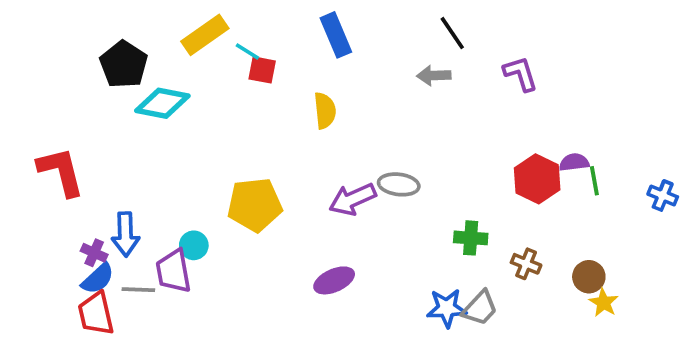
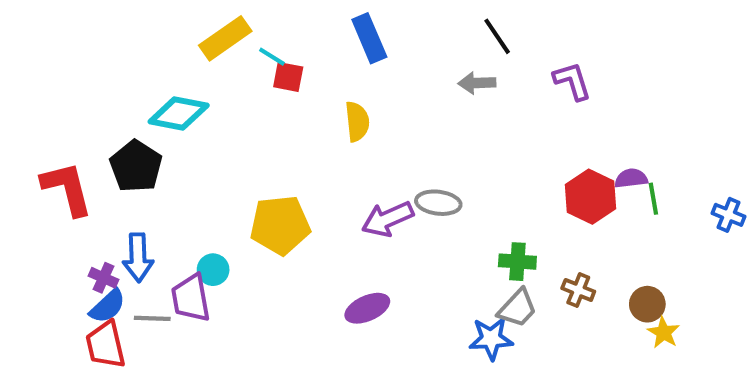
black pentagon: (124, 64) -> (136, 166), moved
gray trapezoid: (480, 308) -> (517, 308), moved

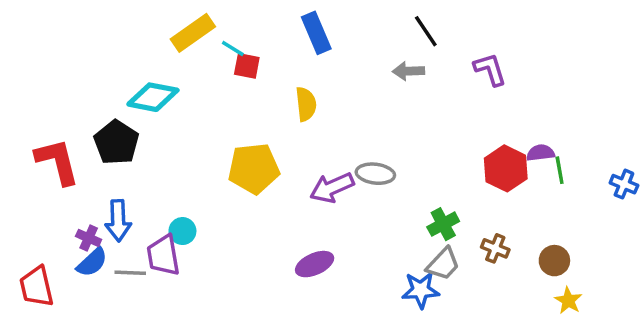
yellow pentagon: (280, 225) -> (254, 168), moved
green cross: (517, 262) -> (443, 224), turned -32
yellow star: (664, 333) -> (568, 301), moved
red trapezoid: (106, 345) -> (36, 287), moved

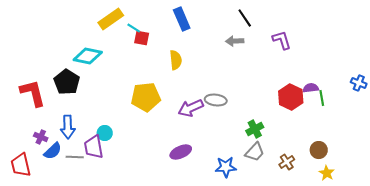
blue cross: (624, 184) -> (359, 83), moved
purple cross: (89, 238) -> (41, 137), moved
brown cross: (495, 248) -> (287, 162), moved, turned 35
blue star: (421, 290) -> (226, 167), moved

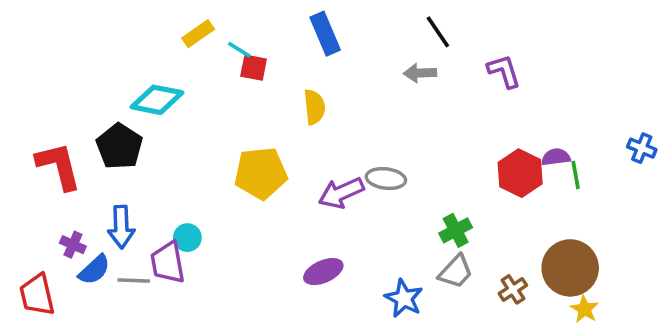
yellow rectangle: (111, 19) -> (198, 34), size x0.7
brown circle: (319, 150) -> (570, 268), size x1.8
blue star: (226, 167) -> (404, 298), turned 30

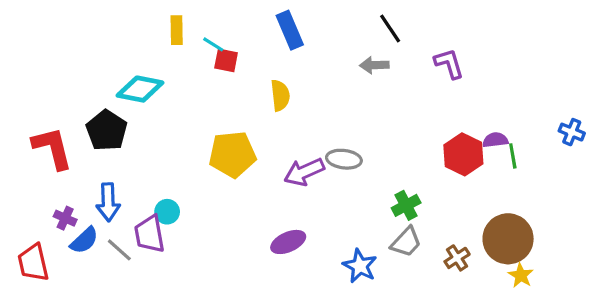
yellow rectangle: (198, 34) -> (177, 30), turned -56
gray line: (134, 280) -> (119, 250), turned 40

